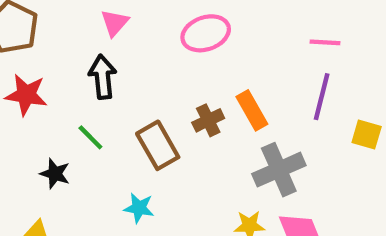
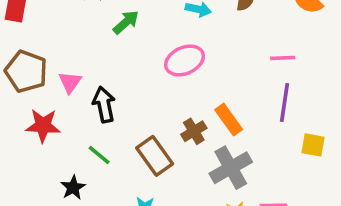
pink triangle: (115, 23) -> (70, 82), moved
yellow square: (367, 135) -> (313, 145), moved
gray cross: (279, 170) -> (231, 168), moved
black star: (55, 174) -> (73, 188), turned 30

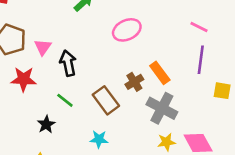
pink line: (283, 58) -> (199, 27), turned 30
gray cross: (231, 168) -> (162, 108), turned -32

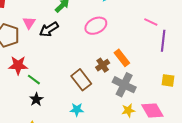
pink triangle: (43, 47) -> (29, 23), moved
purple line: (201, 60) -> (163, 41), moved
black arrow: (68, 63) -> (49, 29), moved, turned -108
yellow square: (222, 91) -> (168, 80), moved
green line: (65, 100) -> (34, 80), moved

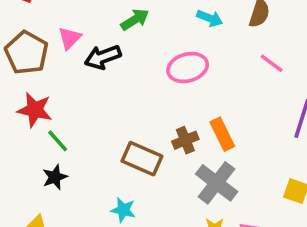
pink line: (151, 22) -> (272, 63), moved
brown rectangle: (81, 80) -> (142, 159), turned -40

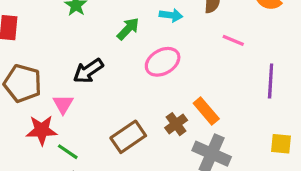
green arrow: (135, 20) -> (128, 29), moved
pink triangle: (70, 38) -> (63, 104), moved
brown rectangle: (142, 159) -> (128, 137), moved, turned -44

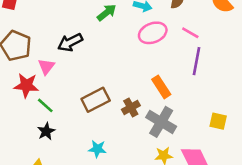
pink ellipse: (163, 62) -> (153, 33), moved
purple line: (271, 81) -> (196, 61), moved
brown cross: (176, 124) -> (131, 108), moved

